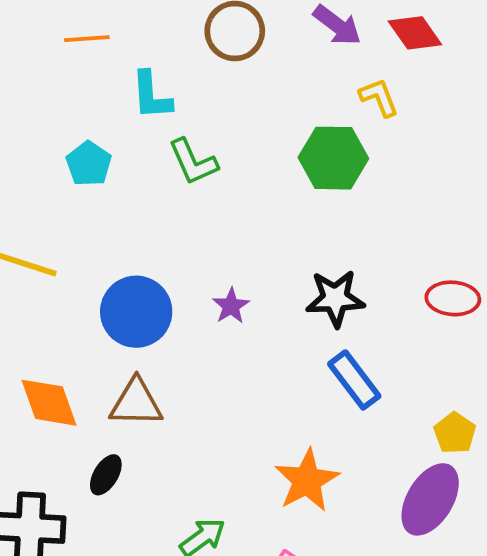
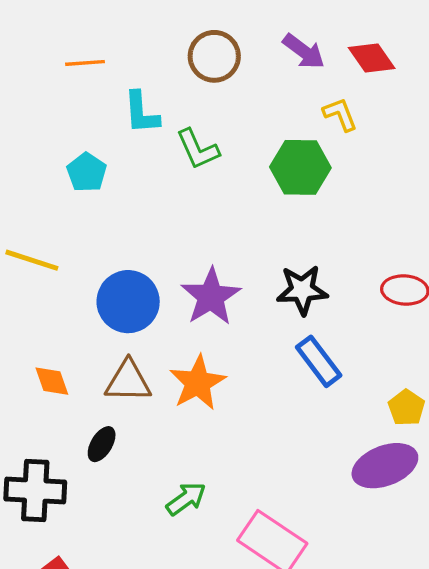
green L-shape: (193, 162) -> (198, 149), moved
purple star: (231, 306) -> (211, 297), size x1.8
orange diamond: (49, 403) -> (52, 381), size x0.7
orange star: (307, 480) -> (198, 383), moved
purple ellipse: (430, 499) -> (385, 466), turned 38

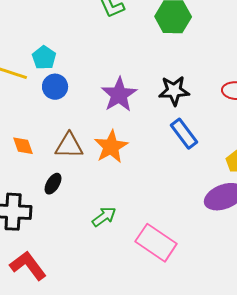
cyan pentagon: (87, 172) -> (44, 58), moved
blue circle: (128, 302) -> (55, 87), moved, size x0.7

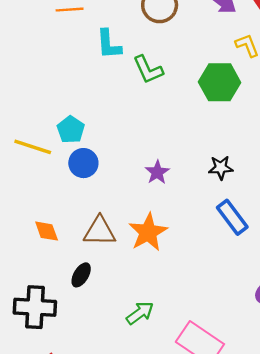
black star: (174, 91) -> (221, 168), size x0.7
purple star: (119, 95) -> (157, 172), size x0.6

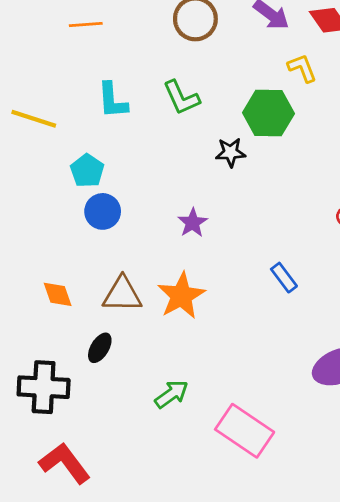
cyan L-shape: (109, 44) -> (112, 100), moved
yellow line: (33, 147) -> (34, 119), moved
black star: (221, 168) -> (231, 152), moved
blue rectangle: (232, 217) -> (284, 278), size x0.7

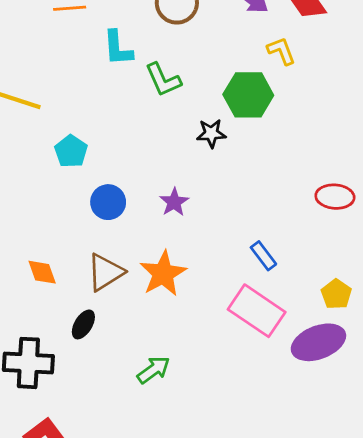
cyan L-shape: (112, 100) -> (118, 48), moved
blue circle: (103, 211) -> (108, 202), moved
brown triangle: (122, 294) -> (105, 272), turned -33
pink rectangle: (245, 431) -> (257, 311), moved

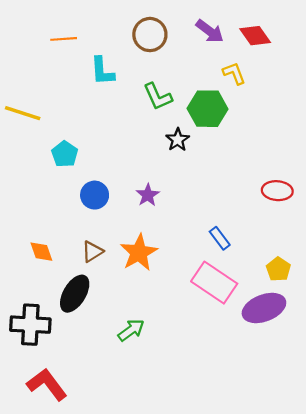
green L-shape: (163, 80) -> (158, 97), moved
black star: (211, 133) -> (178, 140), turned -30
brown triangle: (105, 272) -> (92, 252), size x0.7
black ellipse: (83, 324) -> (75, 294), size x1.6

